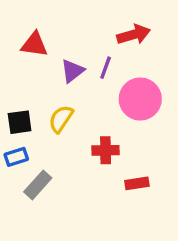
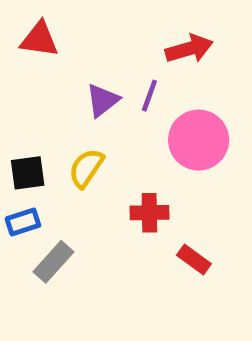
red triangle: (34, 44) -> (39, 39), moved
red rectangle: (137, 183) -> (194, 259), turned 45

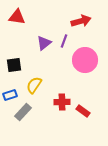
yellow semicircle: (86, 168) -> (34, 85), moved
black square: (28, 173) -> (14, 65), moved
red cross: (149, 213) -> (62, 102), moved

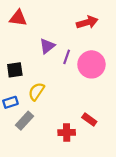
purple line: (64, 41) -> (67, 57), moved
red cross: (62, 102) -> (67, 132), moved

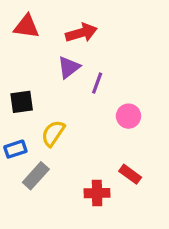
red arrow: (87, 22) -> (81, 33), moved
pink circle: (91, 64) -> (128, 116), moved, size x0.6

